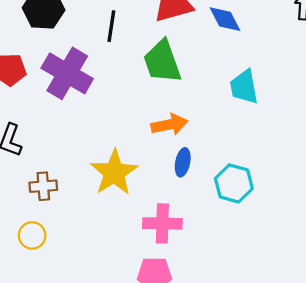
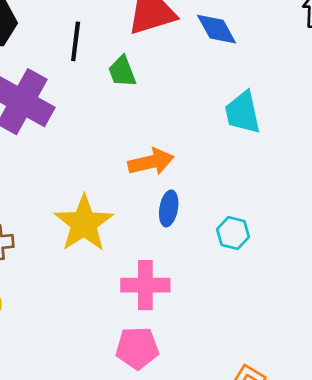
green trapezoid: (162, 62) -> (122, 72), moved, size x0.6
cyan hexagon: (234, 183) -> (233, 233), size x0.7

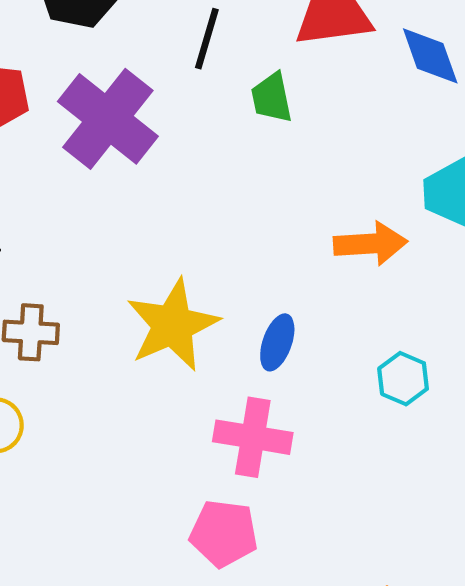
orange arrow: (151, 162) -> (371, 244), moved
blue ellipse: (169, 208) -> (277, 342), moved

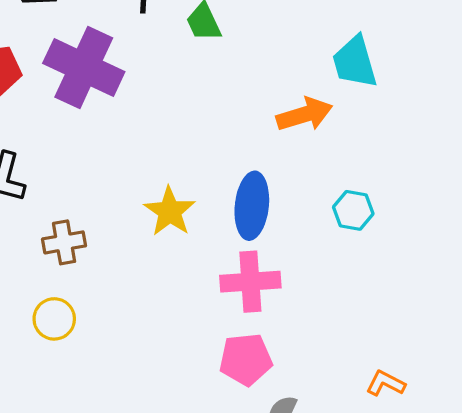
yellow star: (173, 325) -> (170, 211), size x0.7
blue ellipse: (277, 342) -> (252, 206), size x1.5

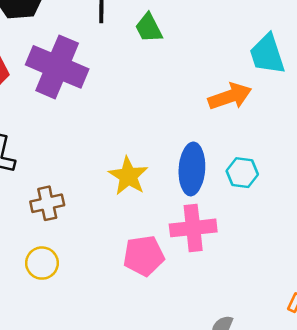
cyan hexagon: (353, 210) -> (242, 173), moved
pink pentagon: (246, 359) -> (144, 256), moved

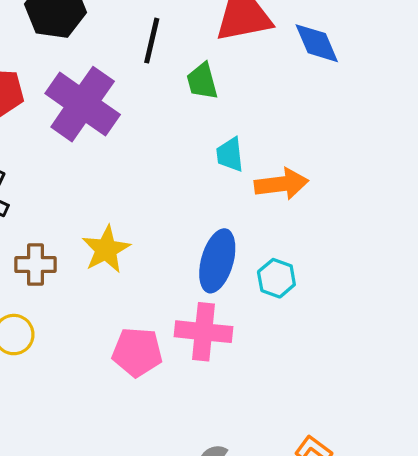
cyan trapezoid: (267, 54) -> (230, 155), moved, size x0.7
yellow star: (128, 176) -> (106, 249), moved

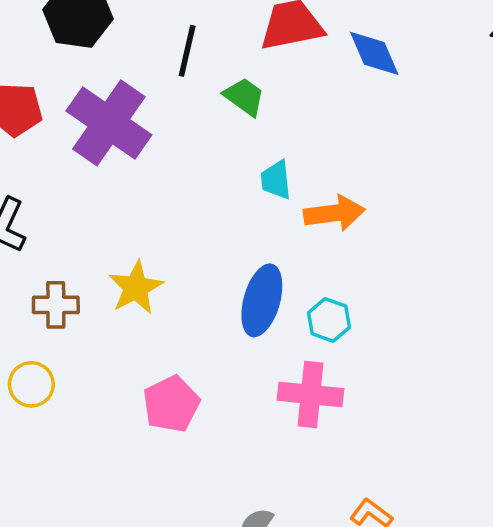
green trapezoid: (202, 81) -> (244, 97), turned 141
pink cross: (204, 332) -> (311, 394), moved
pink pentagon: (137, 352) -> (171, 404), turned -30

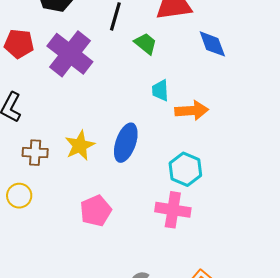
blue diamond: (374, 53) -> (212, 44), moved
blue ellipse: (262, 300) -> (126, 143), moved
cyan hexagon: (329, 320) -> (185, 169), size x1.4

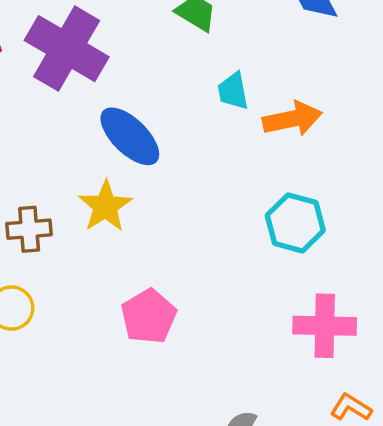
blue ellipse: (126, 143) -> (130, 136), moved, turned -57
pink cross: (173, 210) -> (325, 326), moved

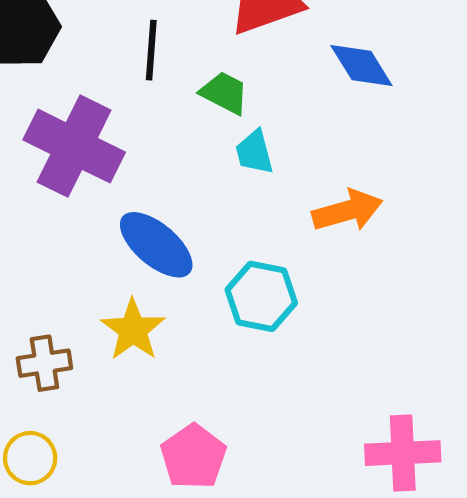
cyan trapezoid: (233, 91) -> (254, 152), moved
cyan hexagon: (295, 223) -> (261, 296), moved

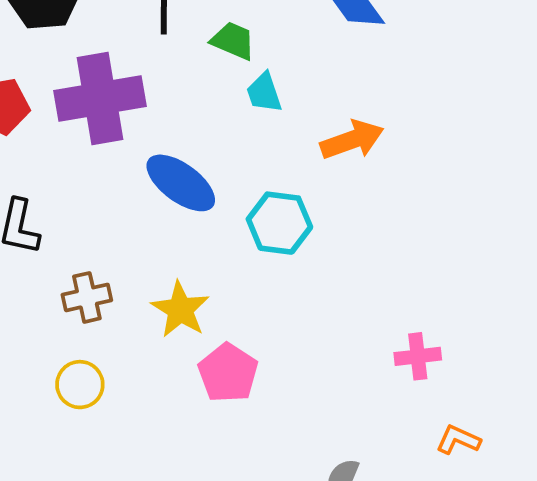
purple cross: (74, 146) -> (100, 99), turned -32
yellow star: (133, 330) -> (180, 309), moved
pink cross: (403, 453) -> (418, 356), size x0.7

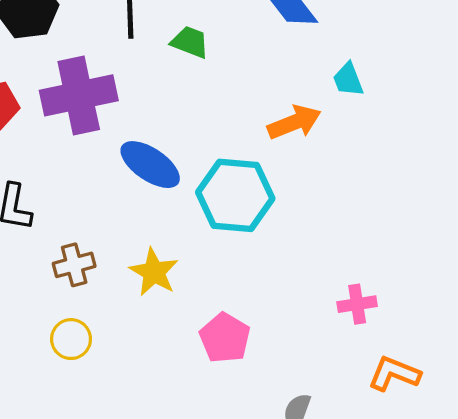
cyan trapezoid: (264, 93) -> (348, 79), moved
cyan hexagon: (279, 223) -> (235, 195), size x1.4
pink pentagon: (228, 373) -> (225, 338), moved
orange L-shape: (458, 440) -> (394, 374), size x1.4

